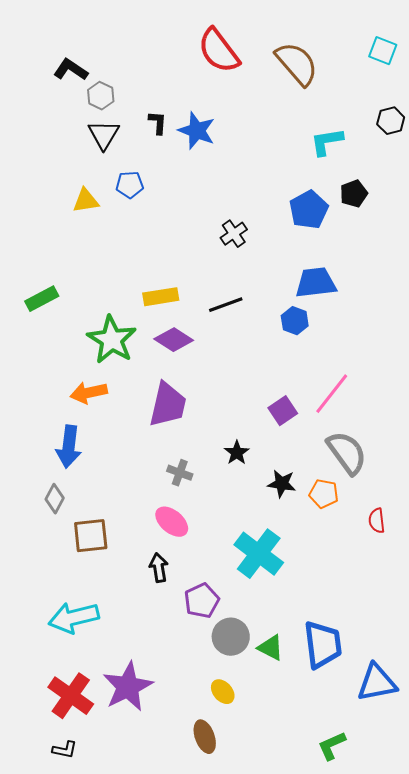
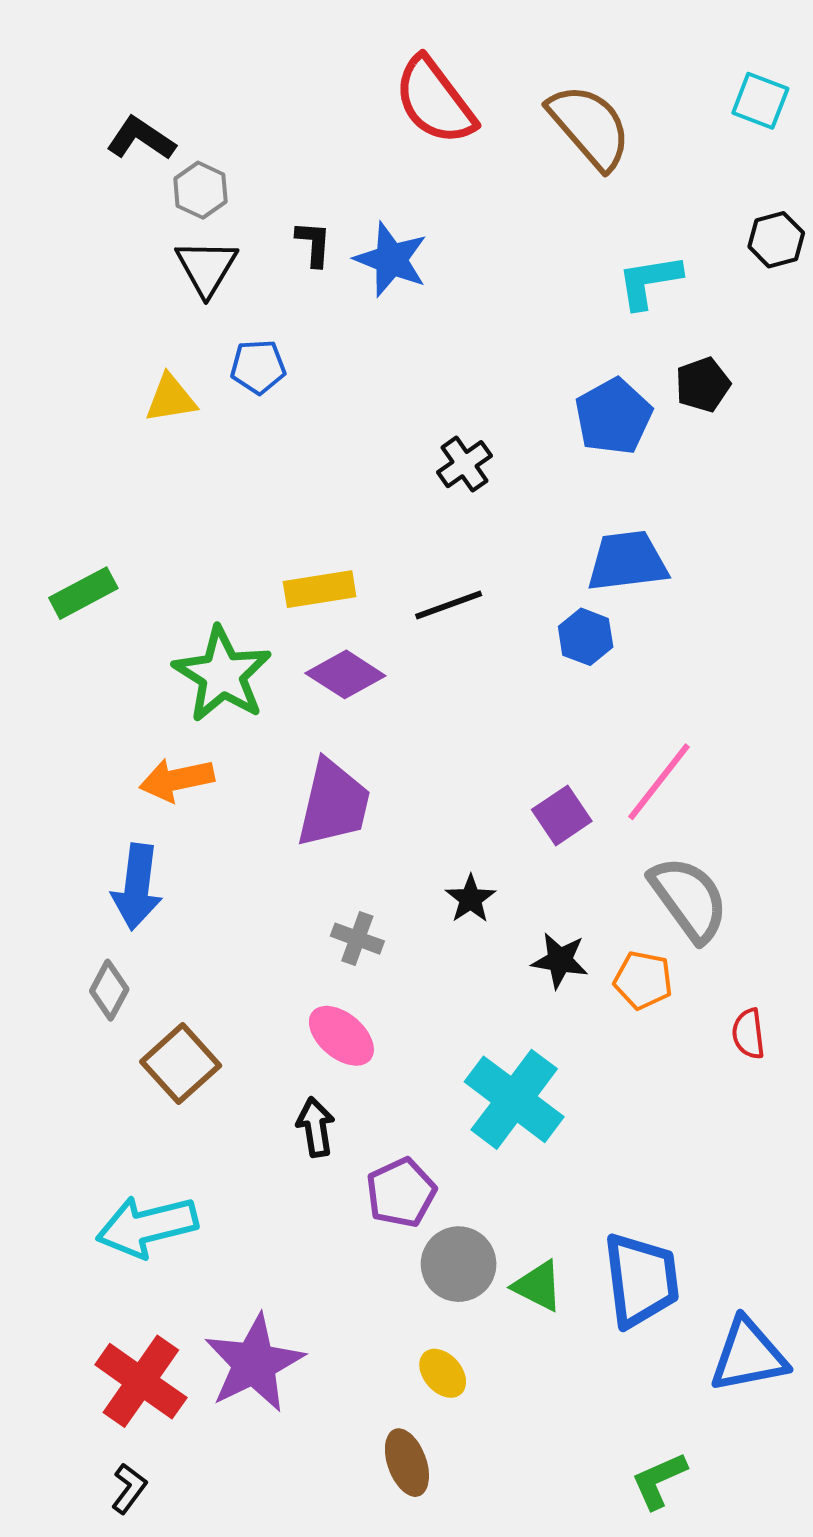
brown square: (91, 536) -> (181, 1064), turned -36
black L-shape: (65, 750) -> (129, 1488), turned -65

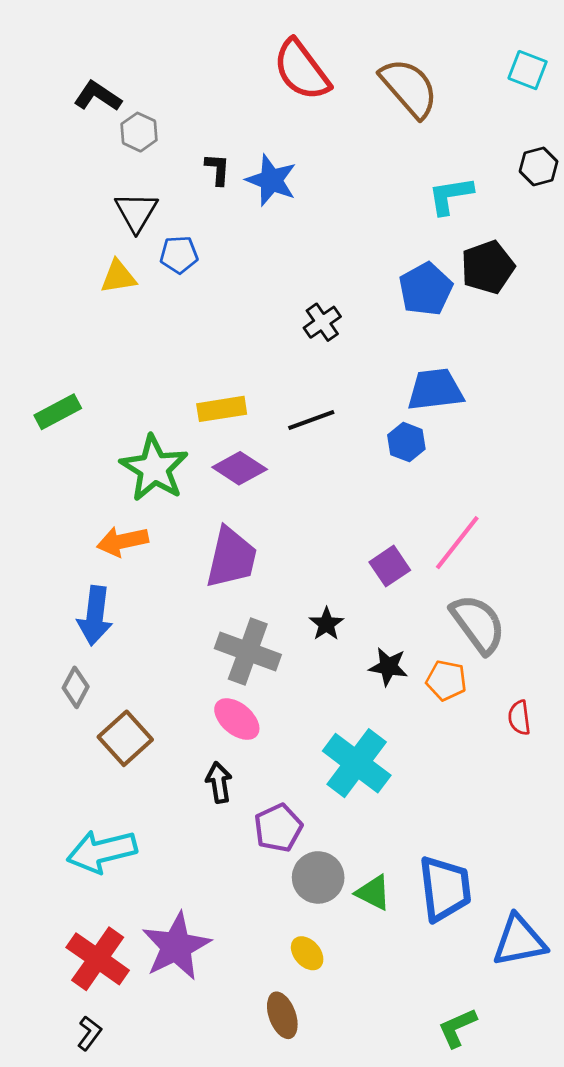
black triangle: (206, 268) -> (136, 212), moved
black pentagon: (703, 385) -> (488, 267), size x1.4
gray cross: (357, 939) -> (248, 652), size x1.8

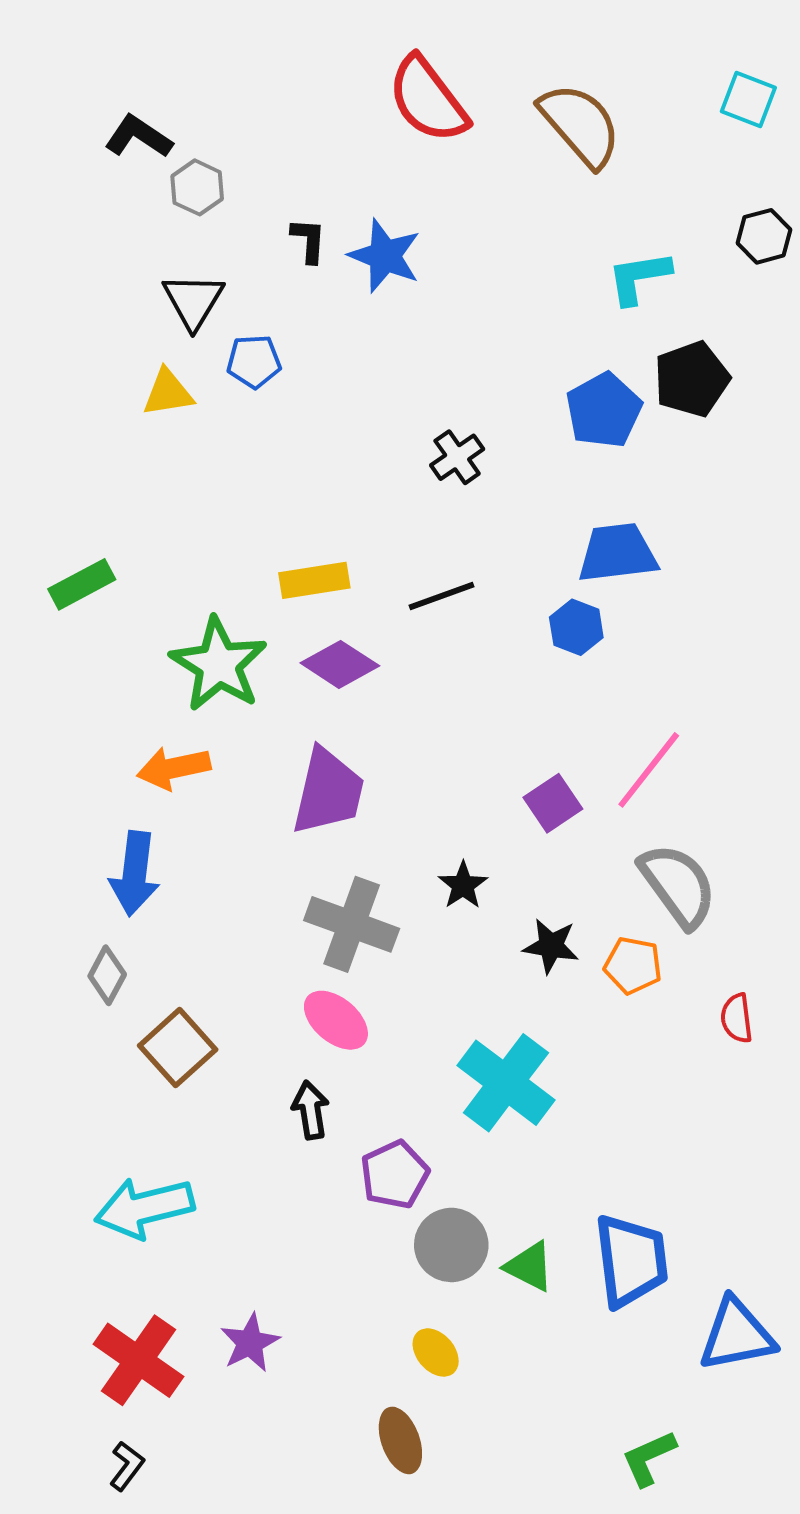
purple star: (176, 946) -> (250, 1343), size x0.6

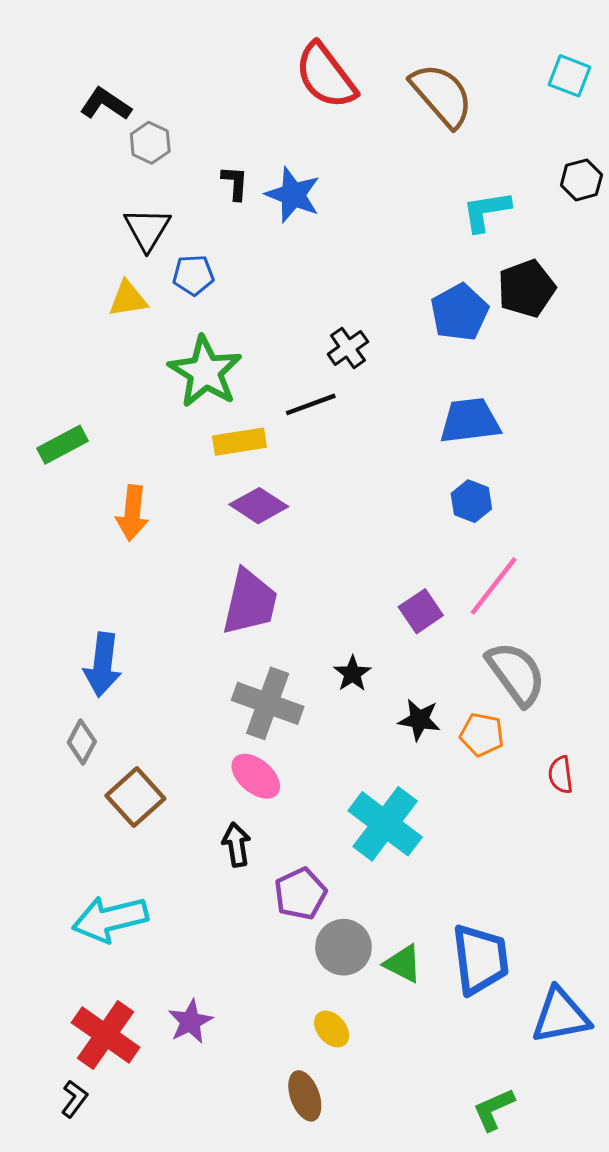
black line: (441, 596) -> (311, 404), moved
blue hexagon: (576, 627) -> (471, 501), moved
green star: (219, 664) -> (205, 372), moved
orange arrow: (174, 768) -> (132, 513), moved, turned -72
black L-shape: (127, 1466) -> (74, 1099), moved

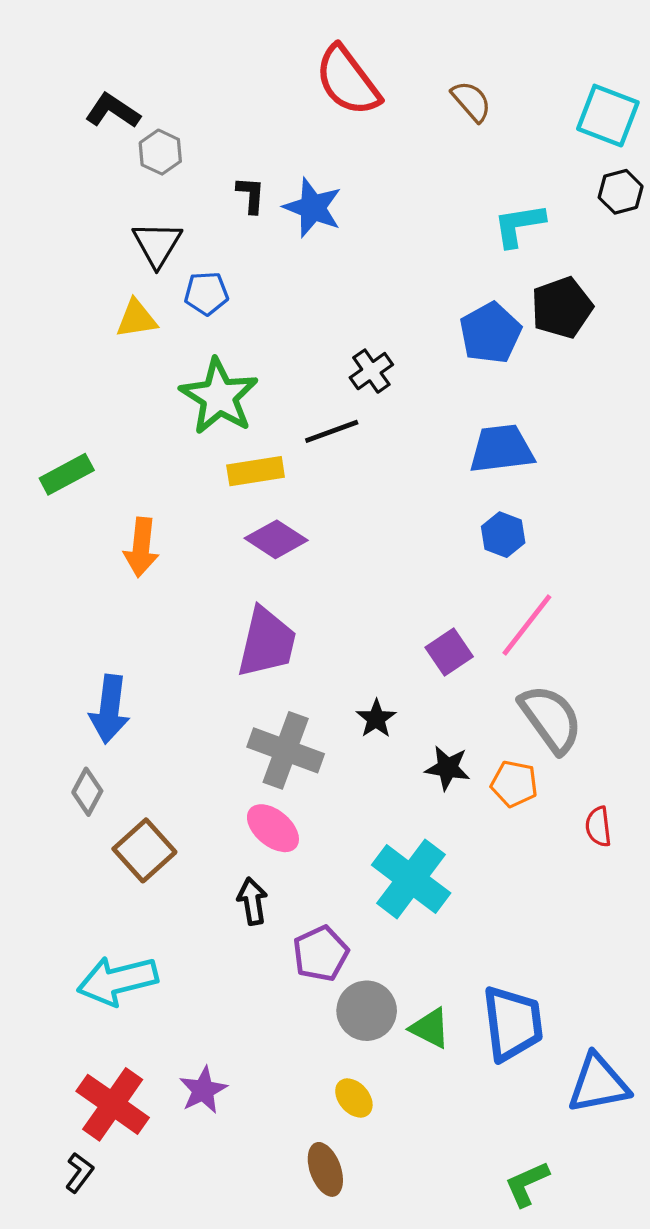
cyan square: (570, 76) -> (608, 116), moved, size x1.4
brown semicircle: (442, 95) -> (471, 101), size x0.6

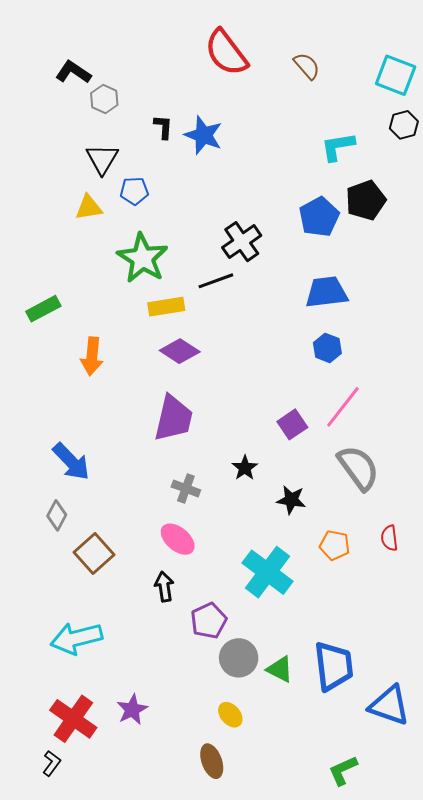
black cross: (371, 371) -> (242, 242), size x1.4
blue arrow: (110, 709) -> (71, 462), turned -51
gray cross: (286, 750) -> (186, 488), size x0.6
orange pentagon: (514, 784) -> (335, 545), moved
blue triangle: (598, 1084) -> (389, 705), turned 30

